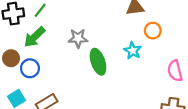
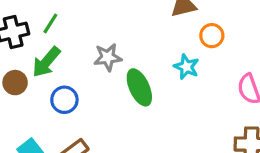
brown circle: (11, 58) -> (15, 83), moved
blue circle: (30, 68) -> (64, 100), moved

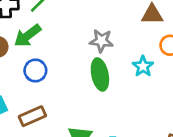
gray star: (108, 57) -> (101, 41), moved

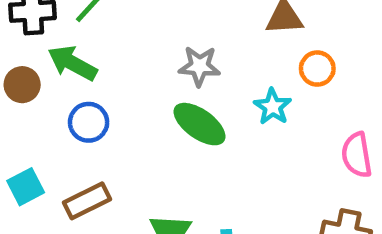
green arrow: (28, 36) -> (72, 63), turned 68
green ellipse: (100, 74) -> (199, 124), turned -40

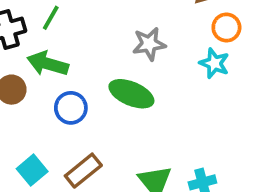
orange circle: (317, 69) -> (226, 27), moved
green ellipse: (199, 124) -> (131, 94), moved

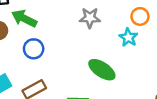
green ellipse: (131, 94) -> (102, 70), moved

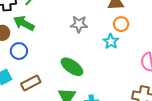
blue circle: (34, 49) -> (19, 51), moved
green ellipse: (102, 70) -> (72, 67), moved

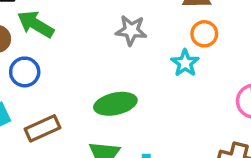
green ellipse: (72, 67) -> (115, 104), turned -50

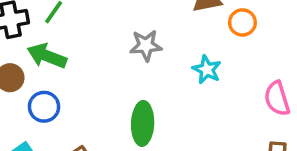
orange circle: (204, 34) -> (242, 22), moved
green ellipse: (115, 104) -> (143, 123), turned -66

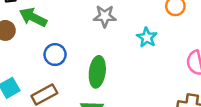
blue circle: (44, 107) -> (55, 55), moved

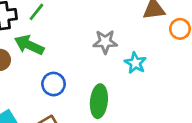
cyan star: (147, 37) -> (135, 63), moved

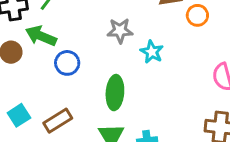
blue circle: (54, 84) -> (67, 63), moved

